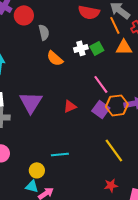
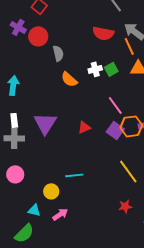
cyan triangle: (32, 186) -> (34, 210), moved

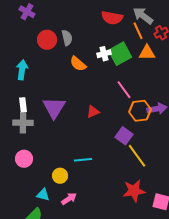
red circle: (38, 36) -> (47, 40), moved
green square: (111, 69) -> (120, 54), size x1.6
purple square: (115, 130) -> (124, 136), moved
red star: (125, 206) -> (134, 191), size x1.6

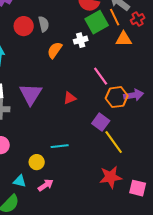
green square: (120, 54) -> (97, 22), moved
orange semicircle: (78, 64) -> (55, 50), turned 84

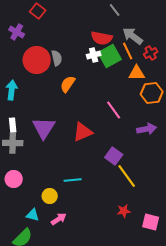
red circle: (24, 26) -> (37, 60), size x1.4
white cross: (81, 40) -> (94, 55), moved
orange hexagon: (117, 97) -> (152, 93), moved
red triangle: (70, 98) -> (83, 132), size x1.5
red star: (111, 177) -> (124, 211), size x0.6

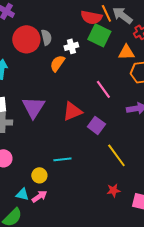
orange line: (128, 51) -> (106, 13), moved
white cross: (94, 55) -> (71, 46), moved
green square: (110, 56) -> (99, 35), turned -35
purple square: (114, 156) -> (96, 125), moved
pink arrow: (59, 219) -> (39, 196), moved

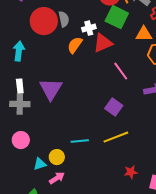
red triangle: (72, 111) -> (103, 43), moved
yellow line: (116, 155) -> (116, 137), moved, turned -75
cyan triangle: (22, 194) -> (40, 164), moved, turned -32

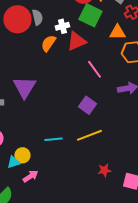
yellow circle: (57, 157) -> (22, 155), moved

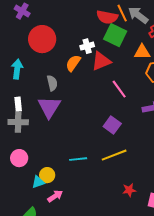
gray semicircle: (37, 17) -> (52, 83), moved

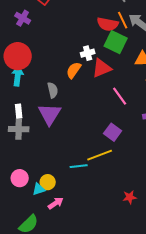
red circle: (42, 39) -> (18, 56), moved
yellow line: (114, 155) -> (100, 155), moved
pink circle: (19, 158) -> (20, 178), moved

